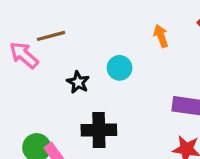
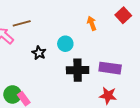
black cross: (99, 130) -> (78, 70), moved

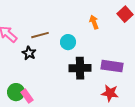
brown line: (22, 23) -> (40, 35), moved
black star: (39, 53) -> (29, 53), moved

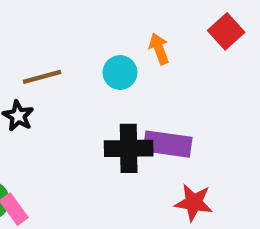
cyan circle: (68, 42) -> (120, 73), moved
purple rectangle: (112, 66) -> (168, 144), moved

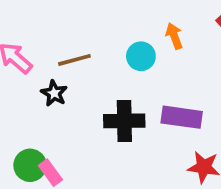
black cross: (129, 148) -> (124, 121), moved

